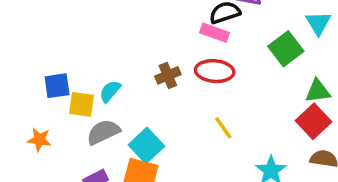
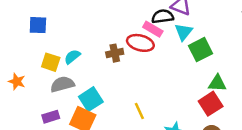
cyan triangle: (318, 23) -> (184, 32), moved
red ellipse: (215, 71) -> (140, 43), moved
blue square: (57, 86) -> (38, 25), moved
yellow line: (223, 128) -> (139, 111), moved

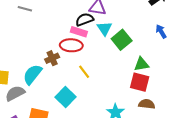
cyan semicircle: (72, 57) -> (32, 74), moved, size x1.5
cyan square: (91, 99) -> (66, 97), moved
red square: (211, 104) -> (140, 82), turned -30
yellow line: (139, 111) -> (84, 72), moved

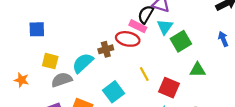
black semicircle: (85, 20) -> (146, 14), turned -48
yellow line: (84, 72) -> (144, 74), moved
red square: (140, 82) -> (169, 88), moved

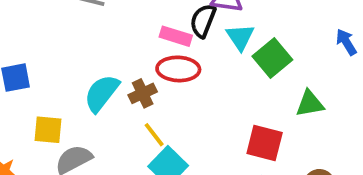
pink rectangle: (138, 26) -> (176, 36), moved
cyan semicircle: (83, 63) -> (102, 93), moved
yellow line: (144, 74) -> (154, 135), moved

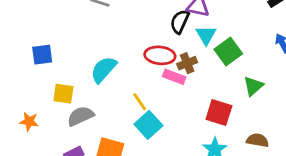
pink rectangle: (176, 36) -> (174, 77), moved
brown cross: (143, 93) -> (187, 63), moved
green triangle: (310, 104) -> (253, 86), turned -35

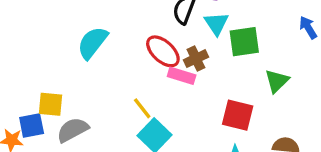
green square: (228, 52) -> (244, 42), turned 32
blue square: (42, 55) -> (32, 125), moved
red ellipse: (160, 55) -> (163, 51), turned 40
cyan semicircle: (104, 70) -> (92, 43), moved

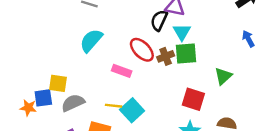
green square: (244, 42) -> (186, 54), moved
pink rectangle: (182, 76) -> (122, 71), moved
yellow line: (142, 108) -> (113, 106), moved, turned -49

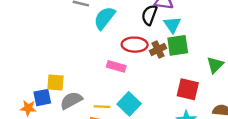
cyan semicircle: (91, 40) -> (104, 18), moved
red ellipse: (142, 50) -> (135, 45), turned -40
yellow line: (113, 106) -> (102, 107), moved

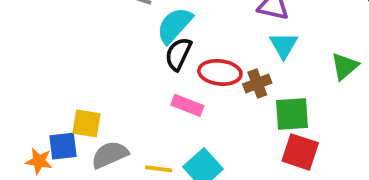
black semicircle: (149, 15) -> (178, 54), moved
green square: (178, 45) -> (292, 114), moved
green triangle: (215, 65) -> (345, 66), moved

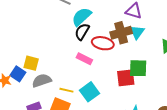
brown cross: (257, 84) -> (121, 33), moved, size x1.5
blue square: (63, 146) -> (18, 74), turned 35
red square: (300, 152) -> (126, 78), moved, turned -30

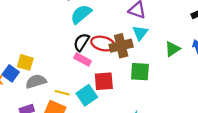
black semicircle: (82, 32) -> (81, 42), moved
brown cross: (121, 33) -> (121, 46), moved
red square: (126, 78) -> (104, 81), moved

